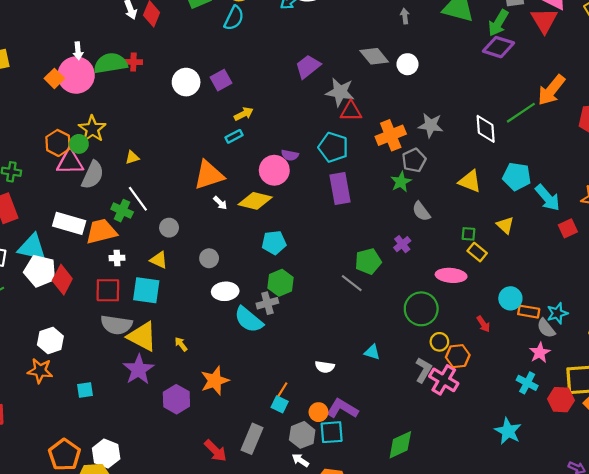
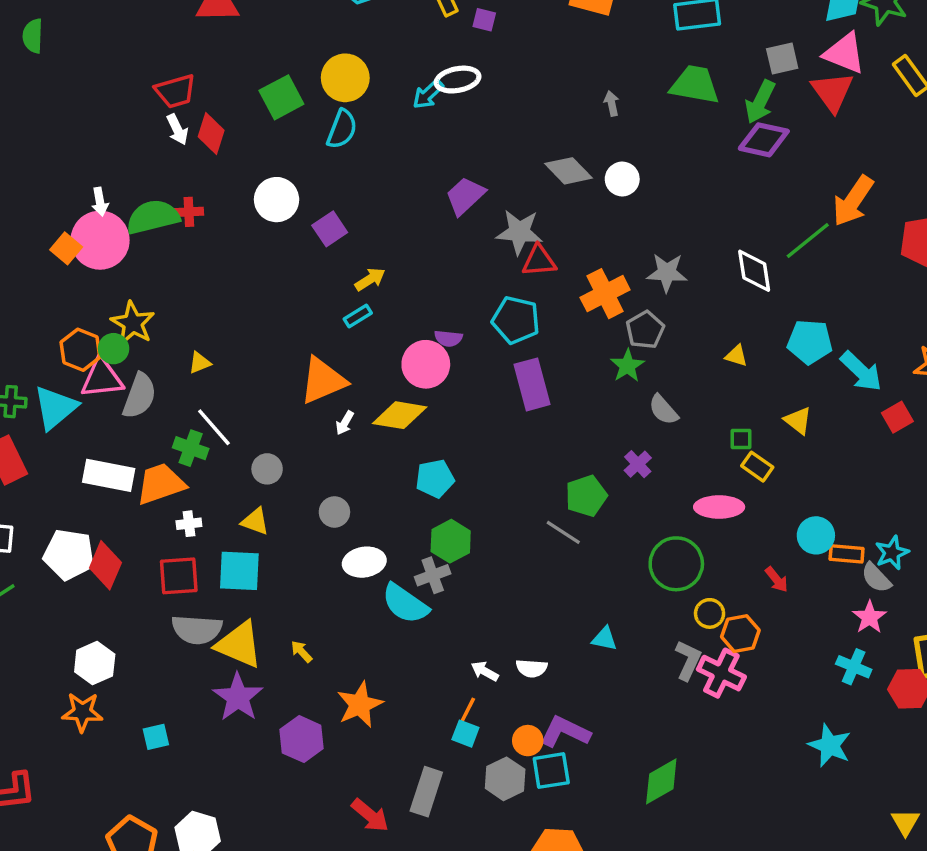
white circle: (186, 82) -> (277, 200), moved
yellow triangle: (470, 181) -> (736, 356), size x0.6
white arrow: (220, 203) -> (345, 423), turned 80
cyan triangle: (32, 247) -> (55, 408), moved, turned -48
white arrow: (300, 460) -> (485, 671), moved

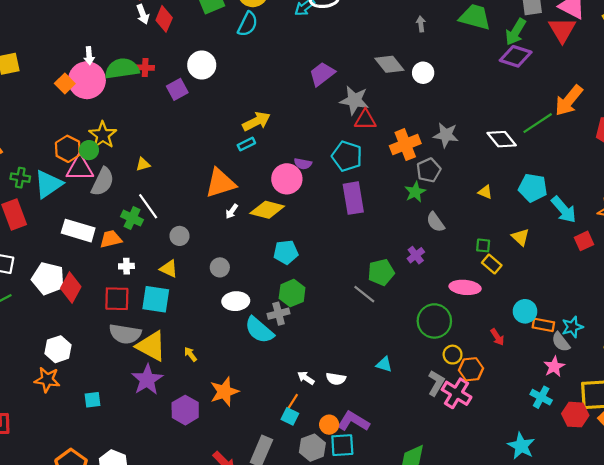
purple square: (330, 229) -> (177, 89), moved
white diamond: (754, 271) -> (502, 139), turned -36
yellow arrow: (370, 279) -> (256, 121), size x1.4
orange trapezoid: (161, 484) -> (111, 239), size x0.7

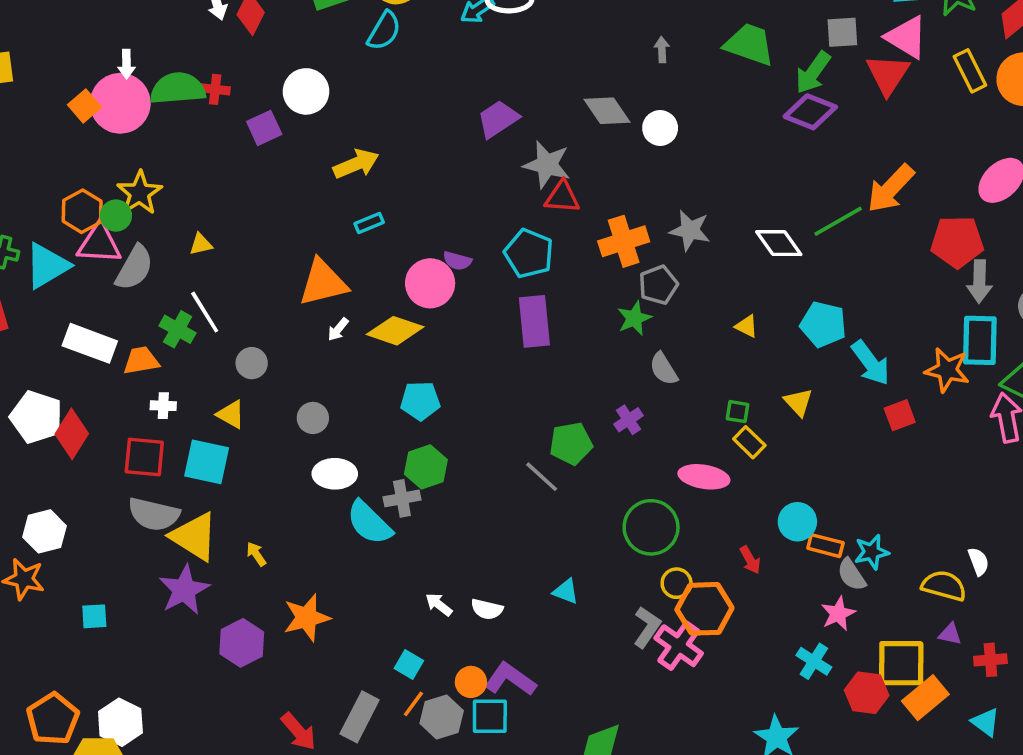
yellow arrow: (256, 121) -> (356, 164), moved
orange hexagon: (471, 369) -> (704, 609), size x1.4
orange line: (293, 402) -> (413, 704), moved

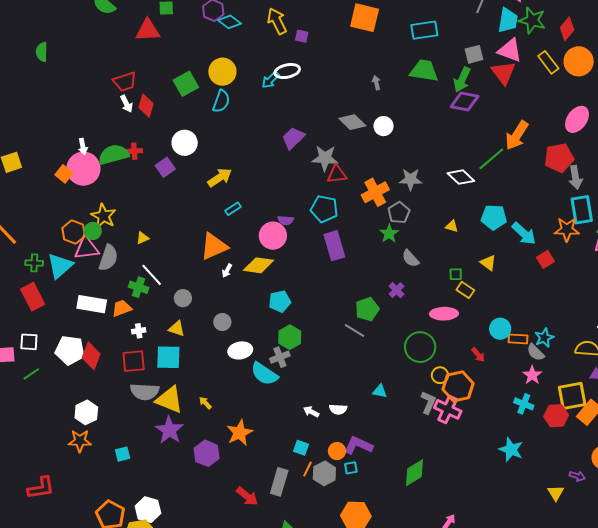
cyan square: (490, 716) -> (351, 468), size x0.6

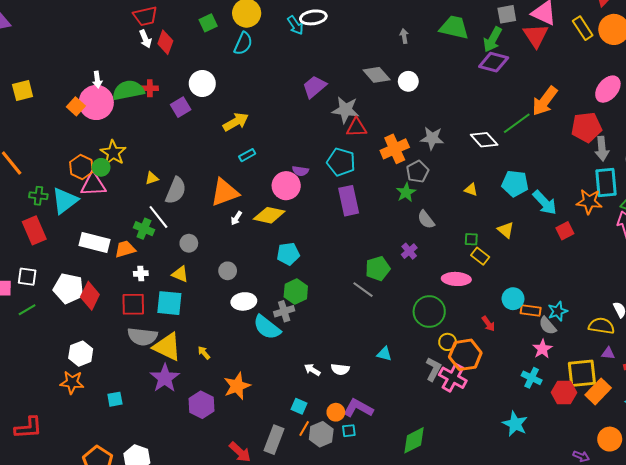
cyan arrow: (270, 80) -> (295, 25), turned -84
green square: (186, 84) -> (208, 23), size x0.7
gray semicircle: (108, 258) -> (176, 191), moved

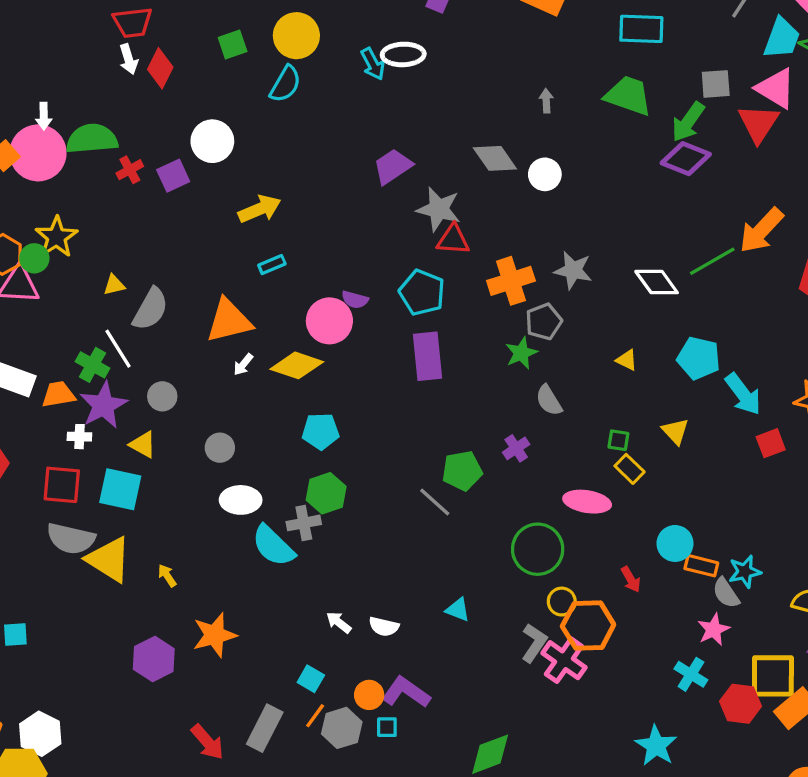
red cross: (150, 88) -> (130, 170), moved, turned -35
purple star: (165, 378) -> (103, 405), moved

